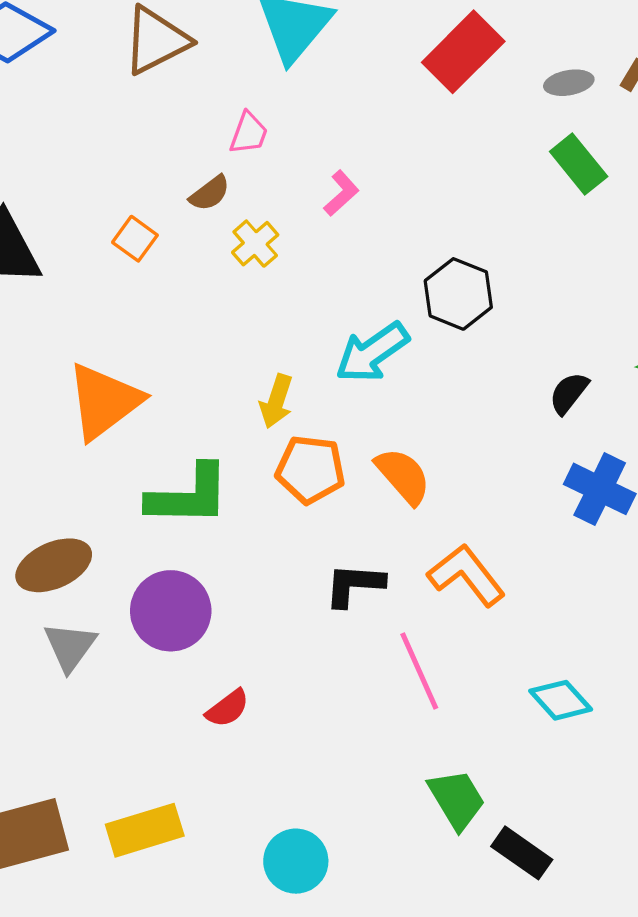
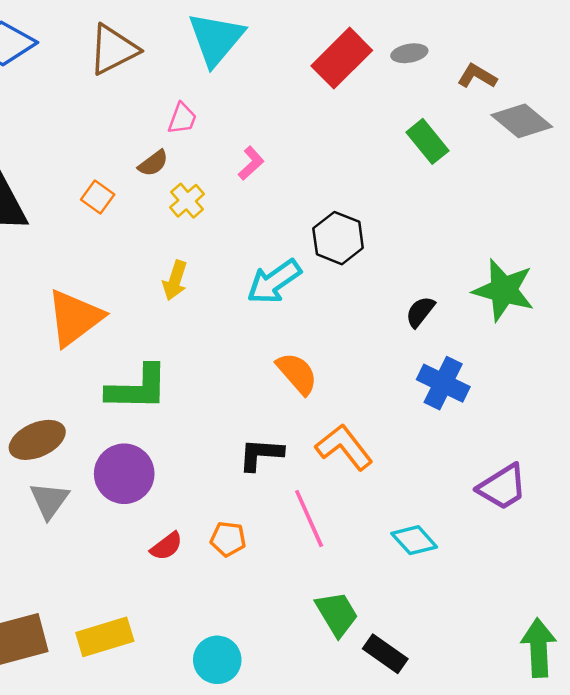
gray ellipse: (569, 83) -> (409, 53), moved
yellow arrow: (276, 401) -> (175, 280), moved
orange pentagon: (310, 469) -> (228, 539), moved, size x0.7

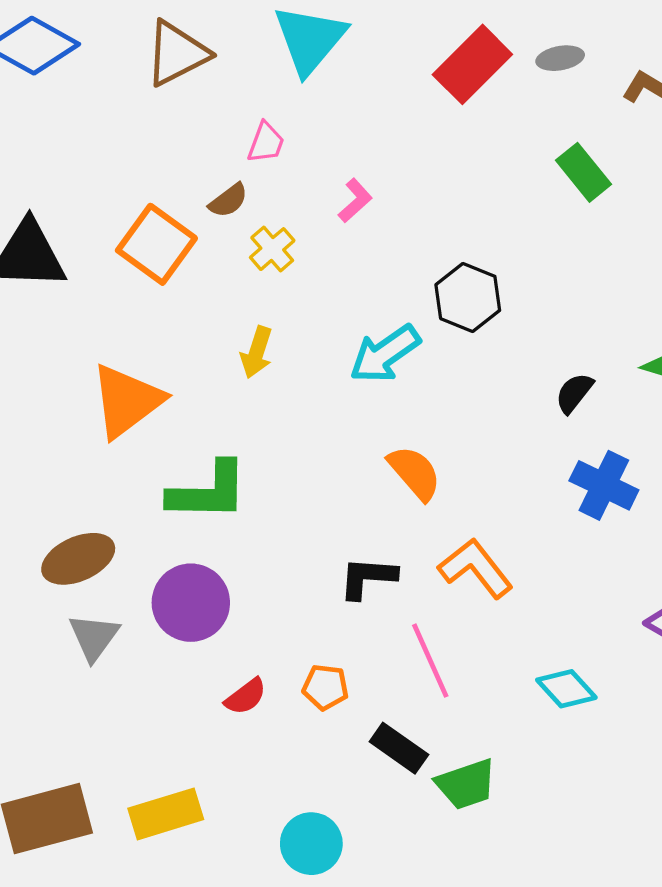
orange square: (98, 197) -> (156, 244), size x1.8
green trapezoid: (337, 614) -> (466, 784), turned 102
black rectangle: (385, 654) -> (399, 748), moved

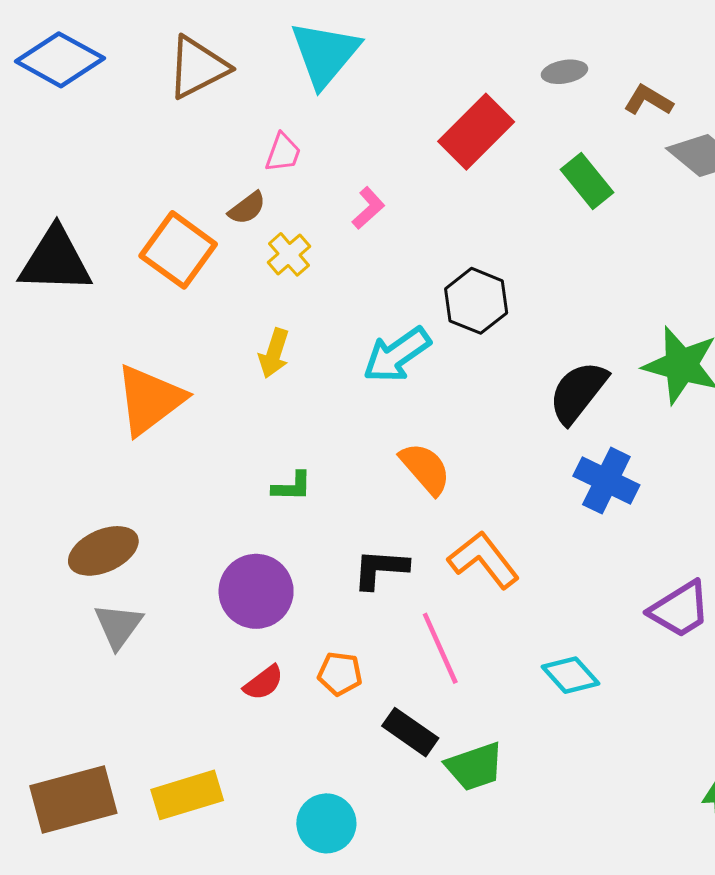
red rectangle: (472, 64) -> (476, 132), moved
black semicircle: (574, 393) -> (578, 392), size x1.6
green L-shape: (208, 492) -> (292, 487), moved, size x0.5
purple circle: (191, 603) -> (256, 591), moved

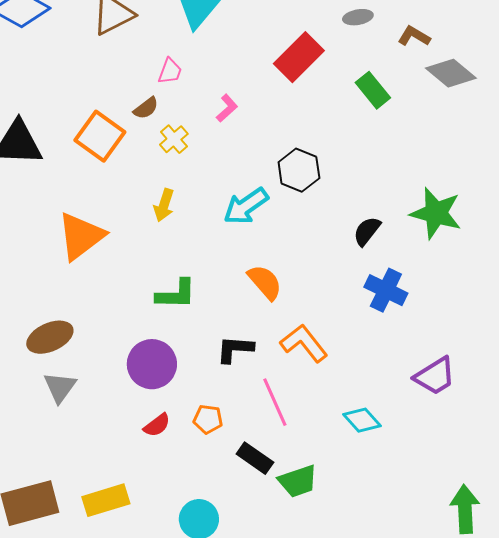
black semicircle: (578, 392) -> (367, 231), size x0.7
green L-shape: (292, 487) -> (176, 294), size x1.5

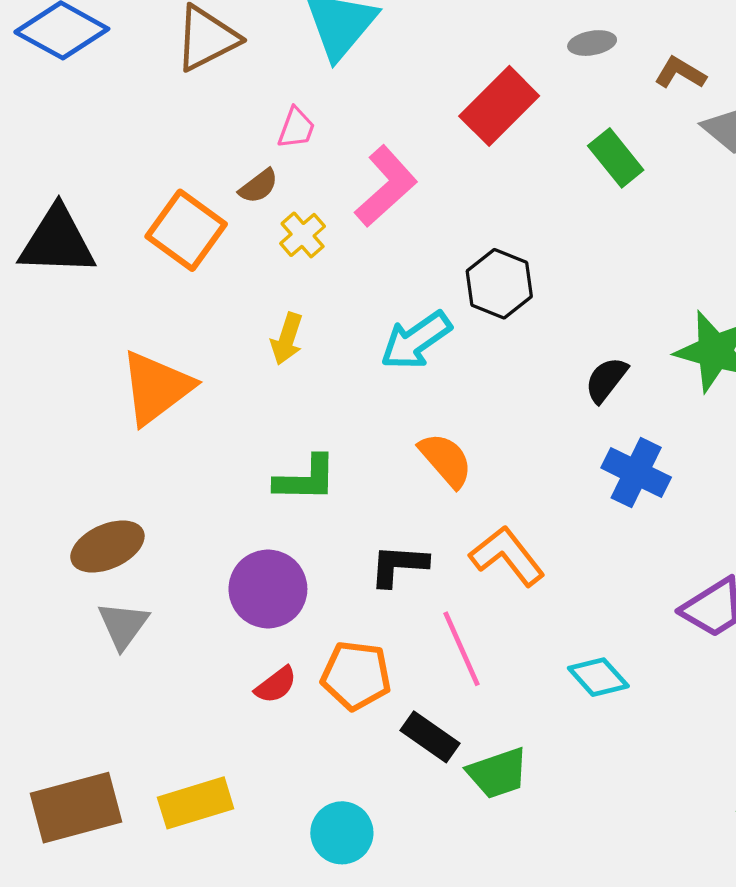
pink L-shape: (227, 108) -> (386, 186), size x1.8
orange pentagon: (208, 419) -> (356, 676), size x1.5

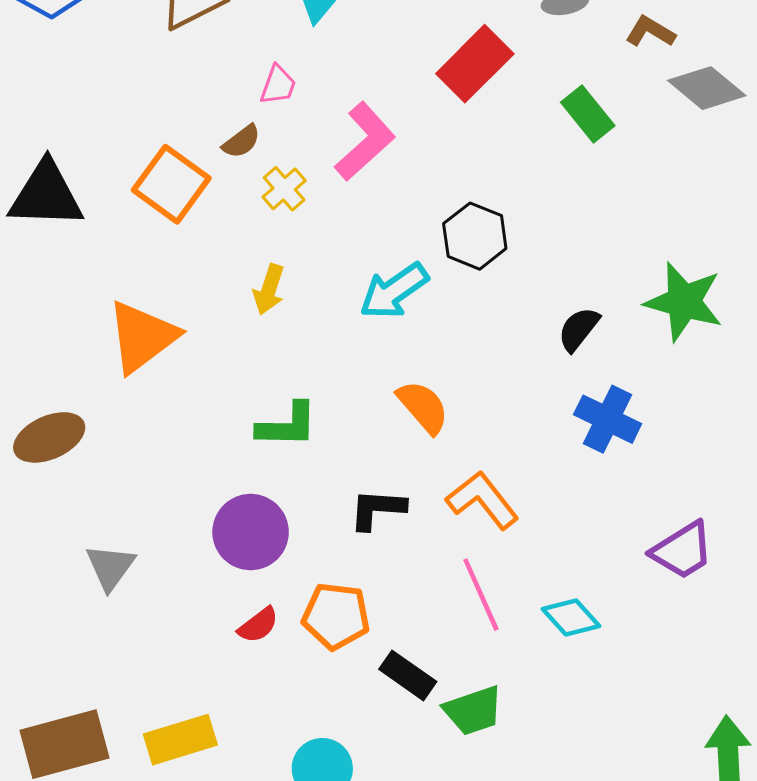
brown ellipse: (107, 546) -> (49, 437), moved
pink line: (461, 649) -> (481, 595), moved

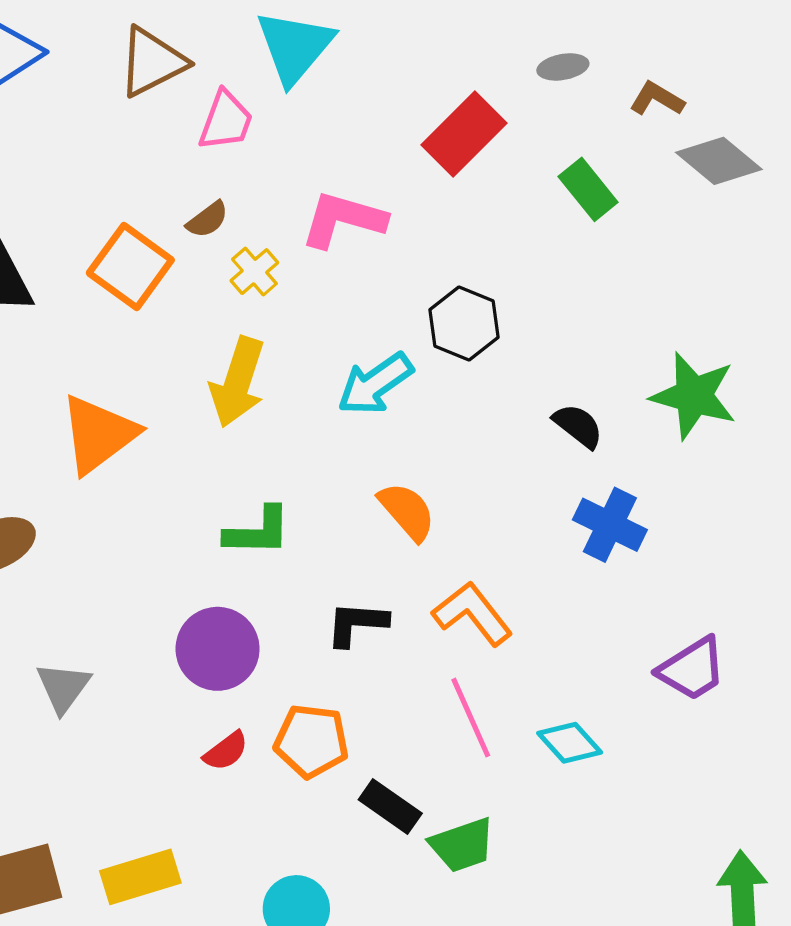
pink trapezoid: (278, 85) -> (226, 121), moved, size x1.4
pink L-shape: (365, 141) -> (343, 220), turned -122
yellow arrow: (269, 289) -> (238, 382), size x1.6
black semicircle: (579, 329) -> (578, 426), turned 90

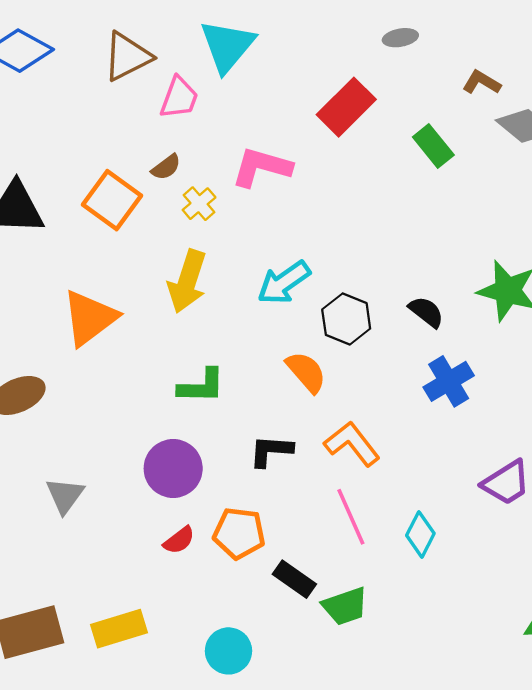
gray ellipse: (563, 67) -> (400, 38), moved
black hexagon: (464, 324) -> (346, 319), moved
blue cross: (610, 525) -> (449, 381), turned 33
cyan diamond: (570, 743) -> (420, 534), turned 69

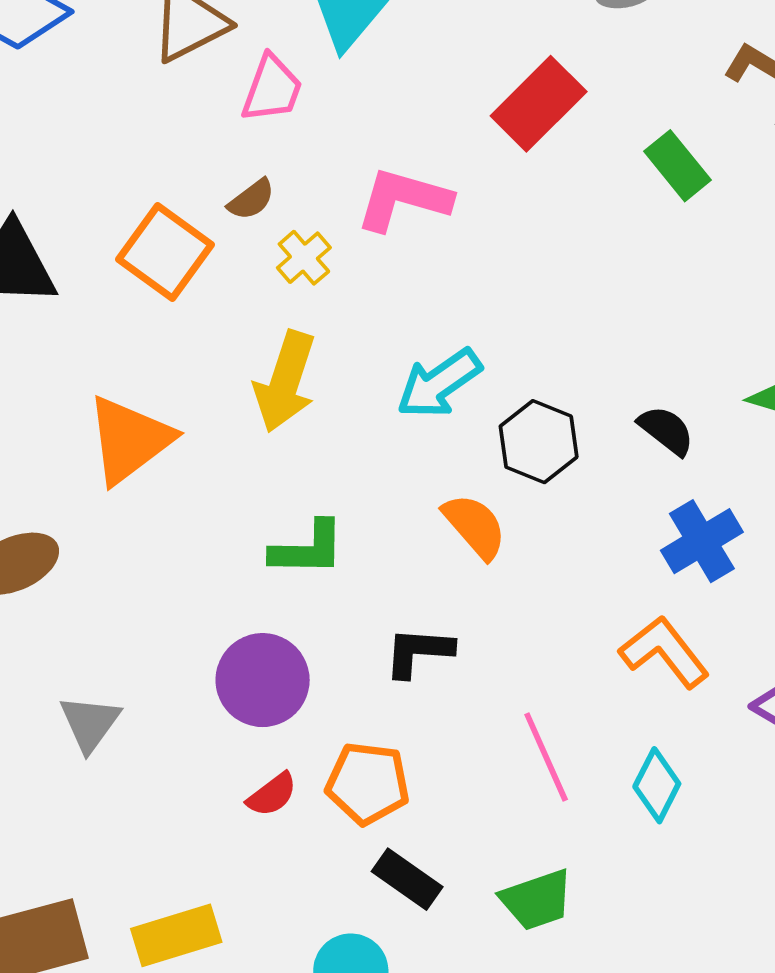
orange L-shape: (352, 444) -> (664, 652), moved
black rectangle: (294, 579) -> (407, 879), moved

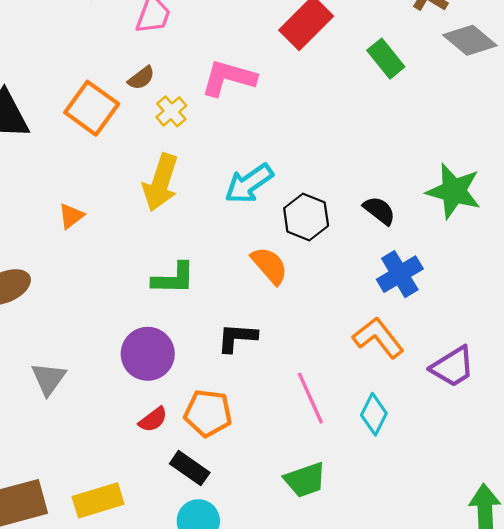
orange triangle: (129, 440) -> (71, 216), size x0.5
black rectangle: (407, 879) -> (190, 468), moved

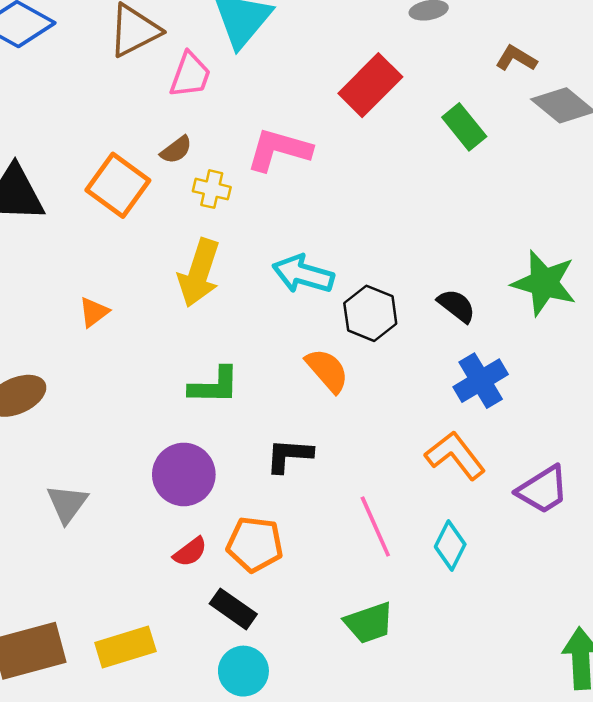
yellow cross: (171, 111) -> (212, 189), turned -36
cyan arrow: (249, 184) -> (303, 274), turned 51

